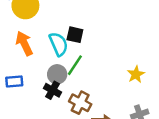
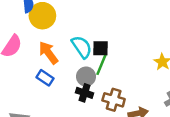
black square: (75, 35) -> (100, 48), moved
blue rectangle: (14, 81) -> (45, 78), moved, turned 49

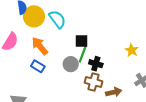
cyan semicircle: (82, 47) -> (57, 19), moved
black cross: (85, 93) -> (96, 64), moved

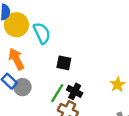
green line: (83, 54) -> (57, 93), moved
gray circle: (71, 64) -> (22, 87), moved

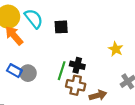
orange arrow: (16, 59) -> (14, 36), moved
black square: (64, 63) -> (61, 27), moved

